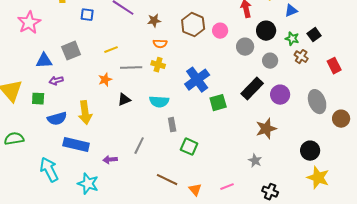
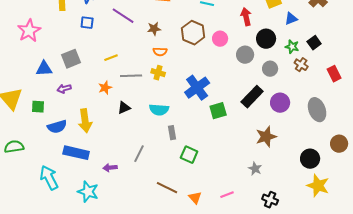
purple arrow: (56, 81) -> (64, 89), moved
brown circle: (341, 119) -> (339, 144), moved

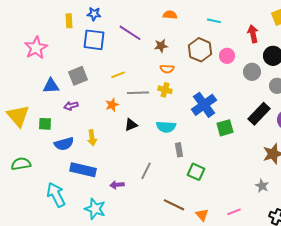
blue square: (87, 23) -> (94, 40), size x1.6
yellow arrow: (85, 121) -> (92, 138), size x0.7

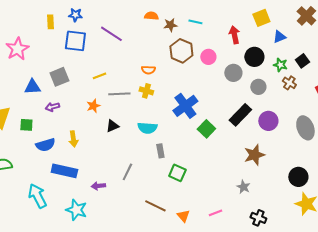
brown star: (161, 46) -> (170, 25), moved
green square: (225, 128) -> (206, 129), turned -30

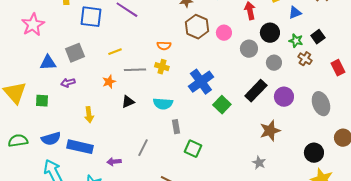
blue semicircle: (45, 145) -> (51, 139), moved

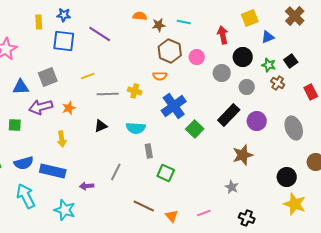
orange semicircle: (164, 46) -> (160, 76), moved
orange star: (109, 82) -> (69, 108), moved
purple arrow: (68, 83) -> (41, 107), size x1.6

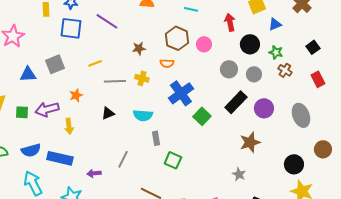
brown star: (159, 25) -> (139, 48), moved
black square: (291, 61) -> (313, 47), moved
gray circle: (222, 73) -> (229, 69), moved
purple arrow: (41, 107) -> (47, 109), moved

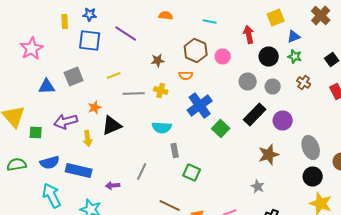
green star: (276, 52) -> (295, 56), moved
green square: (22, 112) -> (36, 132), moved
black triangle: (108, 113) -> (112, 126), moved, size x1.5
gray ellipse: (301, 115) -> (311, 148), moved

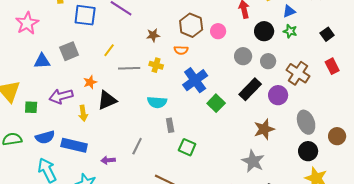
yellow line: (114, 76) -> (109, 50), turned -32
brown cross: (304, 82) -> (298, 73), moved, size x1.6
gray star: (258, 186) -> (253, 161), size x1.6

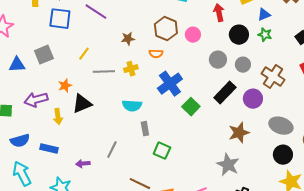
yellow cross: (156, 65) -> (131, 69), turned -32
gray ellipse: (306, 122) -> (281, 126), turned -50
blue rectangle: (74, 145) -> (49, 149), size x0.7

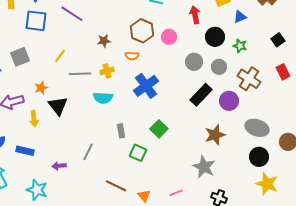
green star: (265, 35) -> (240, 46), moved
black triangle: (82, 104) -> (58, 106), turned -45
cyan semicircle: (132, 106) -> (103, 98), moved
green square: (191, 107) -> (159, 129), moved

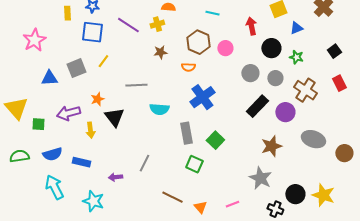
yellow line: (60, 56) -> (103, 61), moved
yellow cross: (107, 71) -> (157, 24), moved
gray rectangle: (121, 131) -> (186, 133), moved, size x1.5
black circle: (259, 157) -> (295, 194), moved

